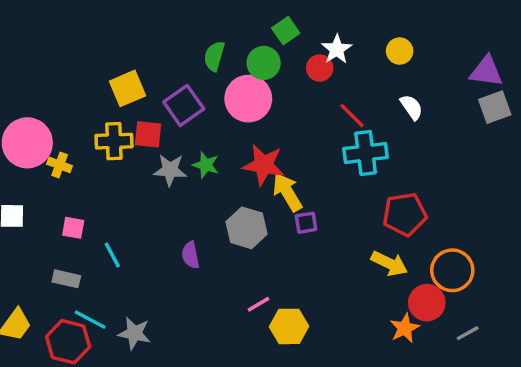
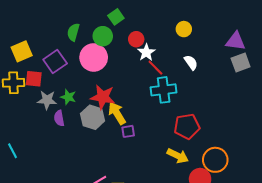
white star: (337, 49) -> (146, 52), moved
gray hexagon: (247, 228) -> (93, 117), moved
purple semicircle: (190, 255) -> (59, 118), moved

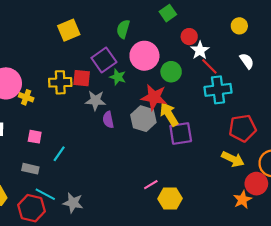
green circle: (103, 36) -> (171, 72), moved
yellow square: (22, 51) -> (69, 30), moved
green star: (68, 97) -> (118, 77), moved
purple square: (128, 131) -> (181, 134), size x1.6
cyan line: (13, 151) -> (59, 154), turned 63

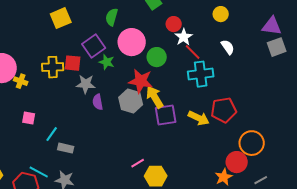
yellow arrow: (233, 159) -> (199, 118), moved
gray rectangle: (30, 169) -> (66, 148), moved

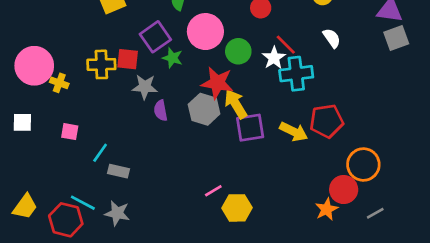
white star: (184, 37) -> (274, 58), moved

